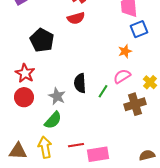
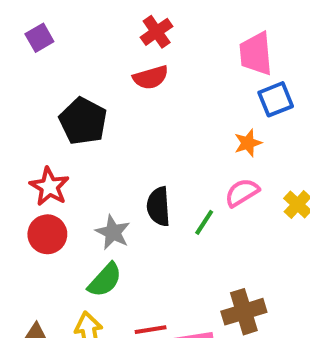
brown cross: (135, 104) -> (244, 312), moved

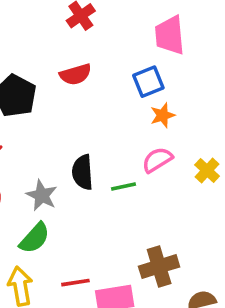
red semicircle: (151, 77) -> (75, 74), moved
blue square: (276, 99) -> (148, 82), moved
green line: (204, 222) -> (123, 186), turned 45

